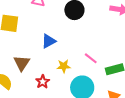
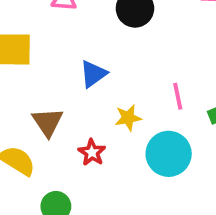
pink line: (91, 58) -> (178, 96), turned 48

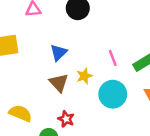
brown triangle: (48, 122) -> (59, 83), moved
red star: (92, 152) -> (66, 119), moved

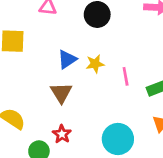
yellow star: (84, 76) -> (95, 64), moved
cyan circle: (113, 94) -> (118, 139), moved

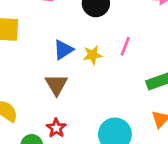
pink line: (126, 76) -> (125, 46), moved, turned 30

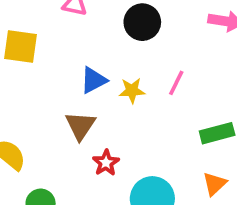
red star: (56, 128) -> (106, 163), moved

